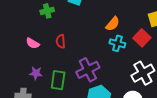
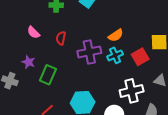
cyan cross: (117, 43) -> (115, 55), turned 35
purple cross: (88, 70) -> (89, 52), moved

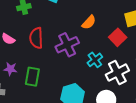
red semicircle: (61, 38) -> (36, 38), size x1.5
cyan cross: (115, 55) -> (95, 60), moved

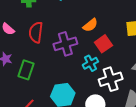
red square: (118, 37) -> (103, 44), moved

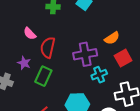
red semicircle: (36, 32) -> (48, 47), moved
cyan cross: (90, 63) -> (99, 75), moved

